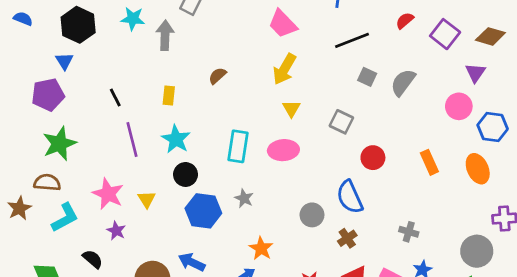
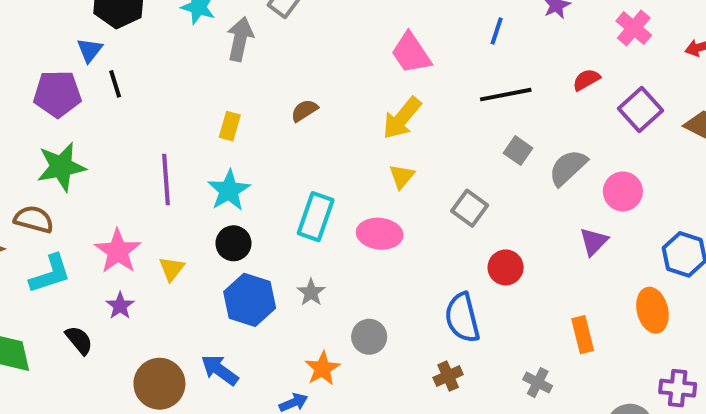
purple triangle: (475, 73) -> (594, 242), moved
black line: (115, 98) -> (115, 84), moved
pink circle: (459, 106) -> (623, 191), moved
orange rectangle: (429, 162) -> (583, 335), moved
gray circle: (312, 215) -> (369, 337), moved

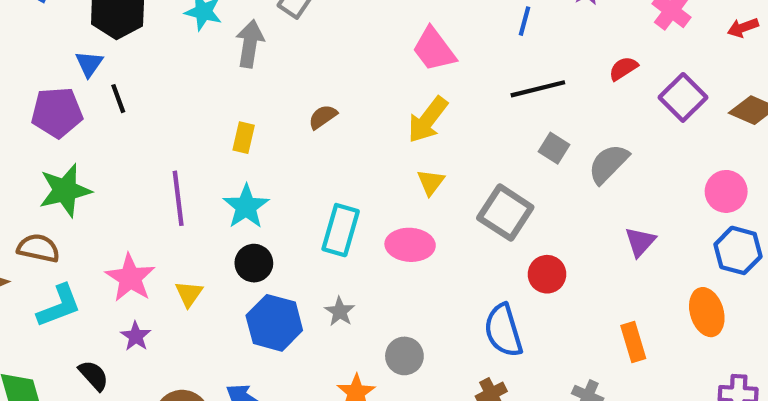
pink circle: (623, 191) -> (726, 191), moved
gray square: (470, 208) -> (505, 213), size x1.4

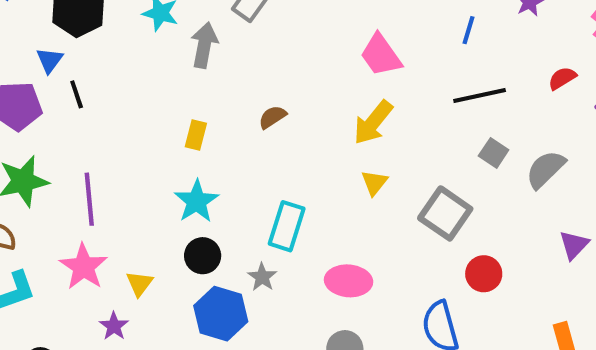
purple line: (178, 198) -> (89, 199), moved
pink ellipse: (410, 245) -> (349, 281), moved
gray star: (340, 312) -> (262, 277), moved
purple star: (136, 336) -> (114, 326), moved

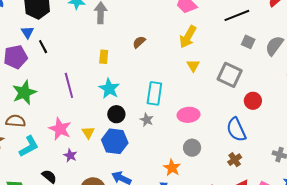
purple line: (89, 199) -> (69, 85), moved
blue hexagon: (221, 314) -> (115, 141), moved
purple star: (114, 326) -> (70, 155), moved

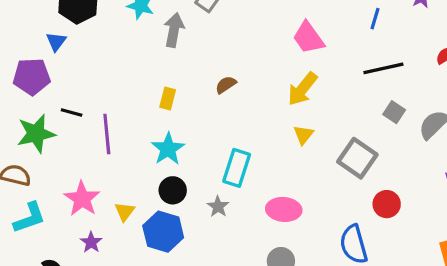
black line: (43, 47) -> (72, 113), moved, turned -56

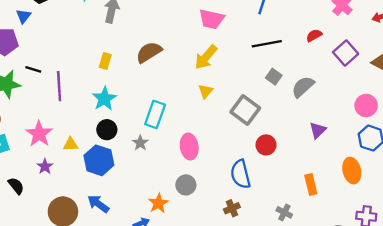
pink trapezoid: (308, 38) -> (212, 19), turned -44
brown semicircle: (226, 85) -> (149, 52), size x1.6
pink ellipse: (284, 209) -> (189, 147), turned 75
yellow triangle: (125, 212) -> (71, 144), turned 49

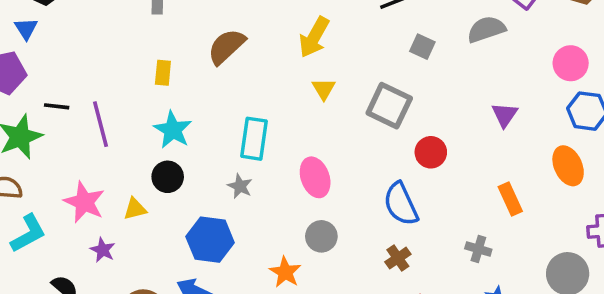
gray semicircle: (303, 87) -> (486, 29), moved, turned 35
black circle: (107, 130) -> (168, 177), moved
blue hexagon: (99, 160) -> (210, 240), moved

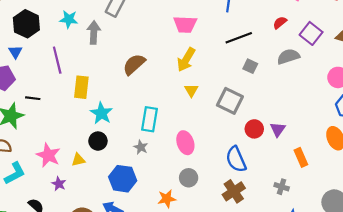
yellow rectangle: (163, 73) -> (81, 87), moved, size x1.5
purple triangle: (505, 115) -> (278, 129), moved
purple line: (101, 124) -> (57, 60), moved
brown cross: (398, 258) -> (234, 191), size x1.5
orange star: (285, 272) -> (167, 199), turned 30

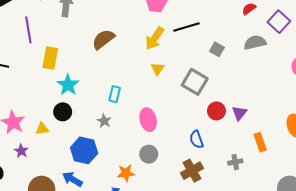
black line: (239, 38) -> (187, 27), moved
cyan rectangle: (150, 119) -> (115, 94), size x0.7
blue semicircle: (236, 159) -> (196, 139), size x0.7
gray cross: (282, 187) -> (235, 162), moved, turned -32

